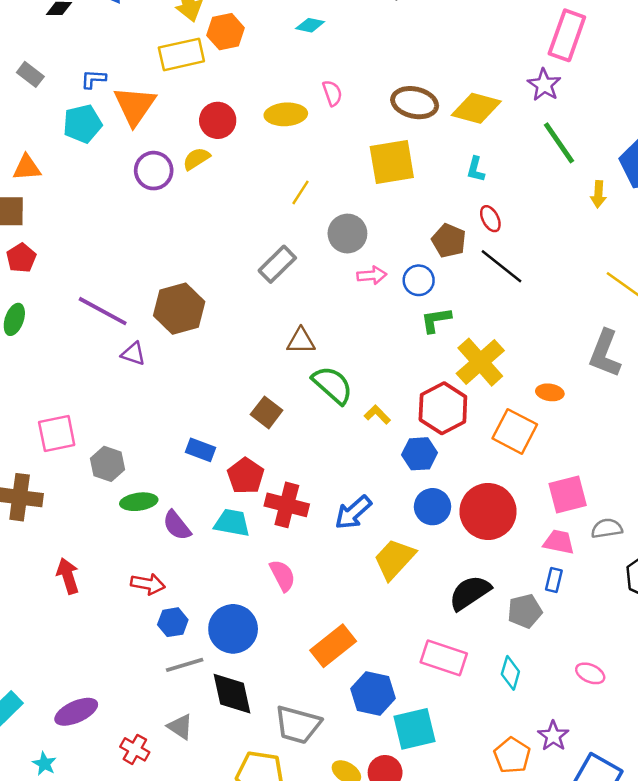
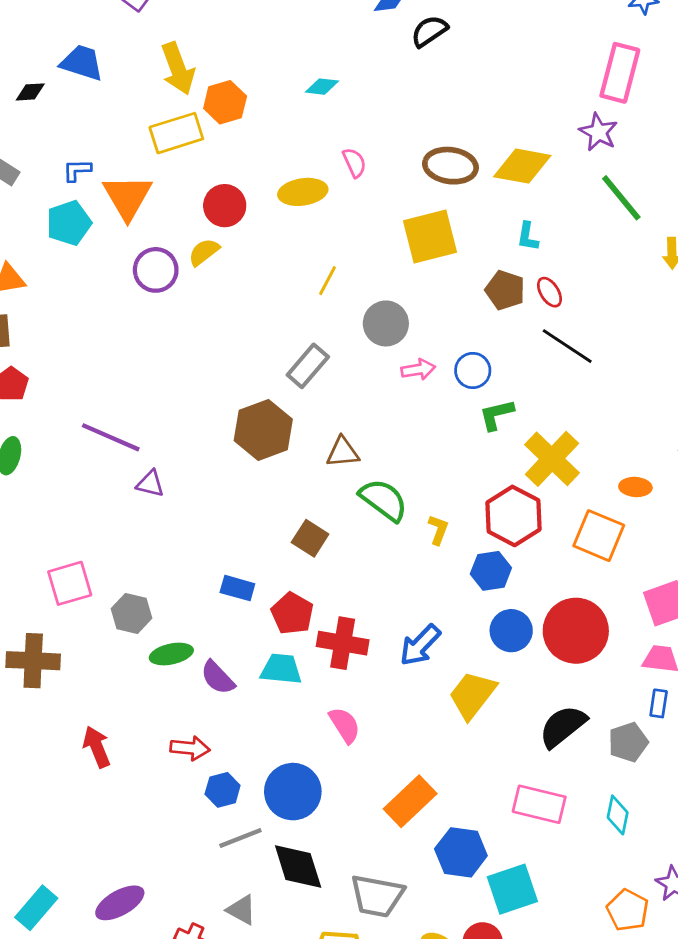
brown pentagon: (449, 241) -> (505, 290), moved
brown hexagon: (179, 309) -> (263, 430), moved
yellow L-shape: (377, 415) -> (438, 530), turned 70

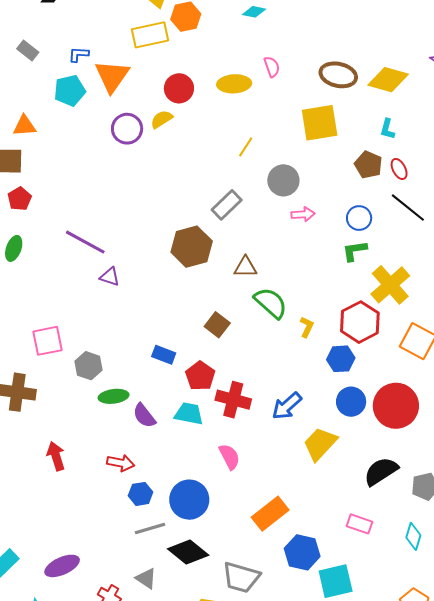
blue circle: (473, 370) -> (359, 218), moved
pink rectangle: (539, 804) -> (360, 524), size x0.7
black diamond: (298, 866) -> (188, 552), turned -39

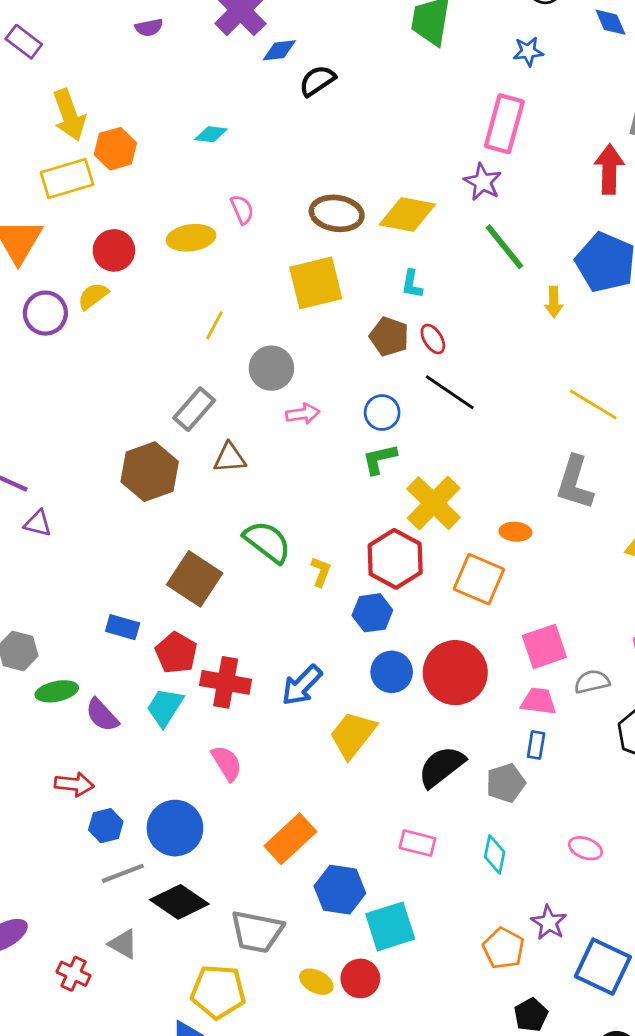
brown triangle: (245, 267) -> (230, 458), moved
brown square: (217, 325) -> (195, 579), size x1.5
cyan trapezoid: (189, 414) -> (165, 707), turned -64

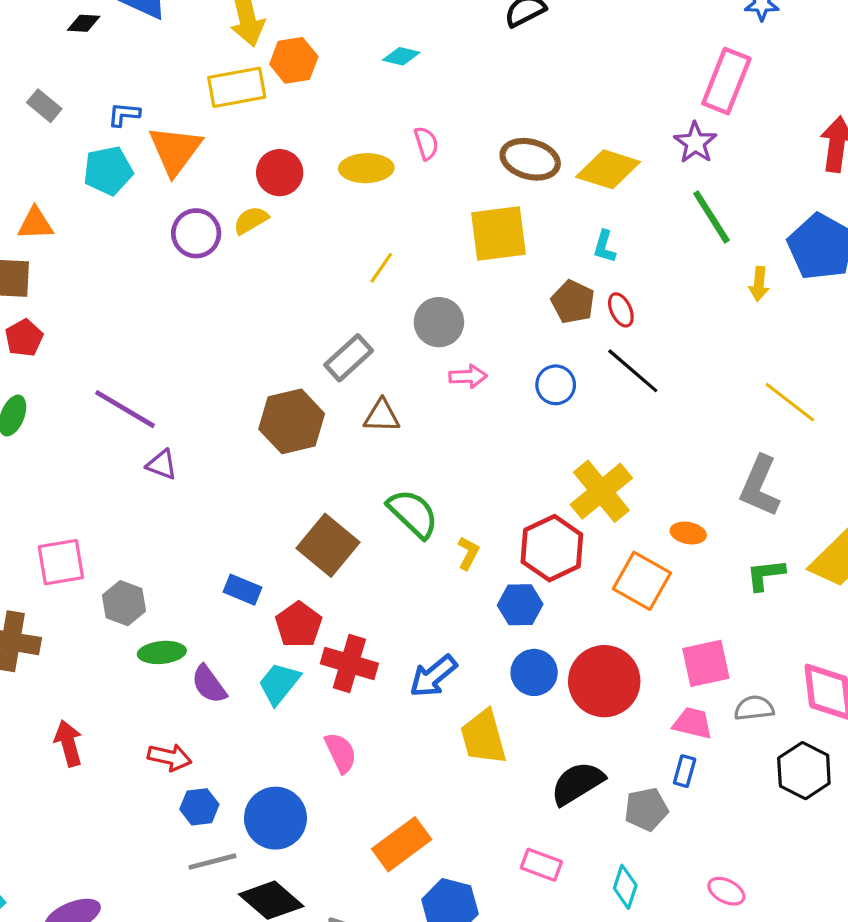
green L-shape: (379, 459) -> (765, 575), moved
yellow trapezoid: (353, 735) -> (483, 737), turned -60

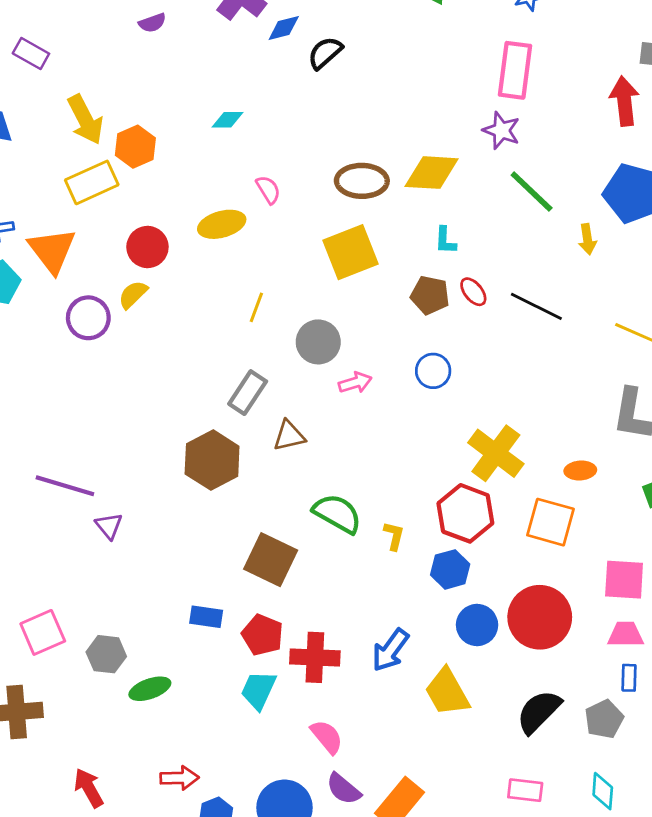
black line: (633, 371) -> (536, 306), moved
purple triangle: (162, 465) -> (109, 526), turned 44
pink square: (706, 663) -> (624, 580), turned 30
purple semicircle: (209, 684) -> (344, 789), moved

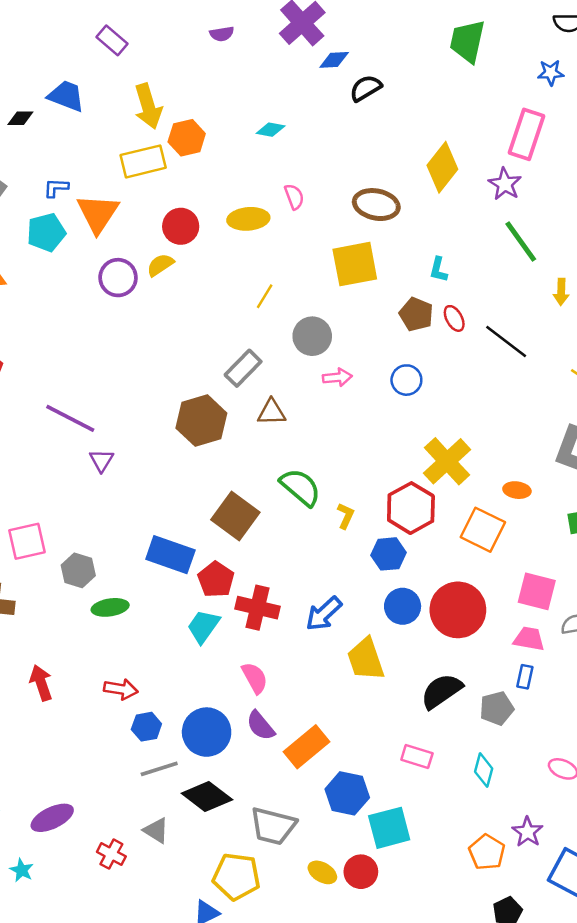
yellow diamond: (432, 173) -> (442, 167), moved, turned -66
blue rectangle: (206, 617) -> (170, 555), size x1.6

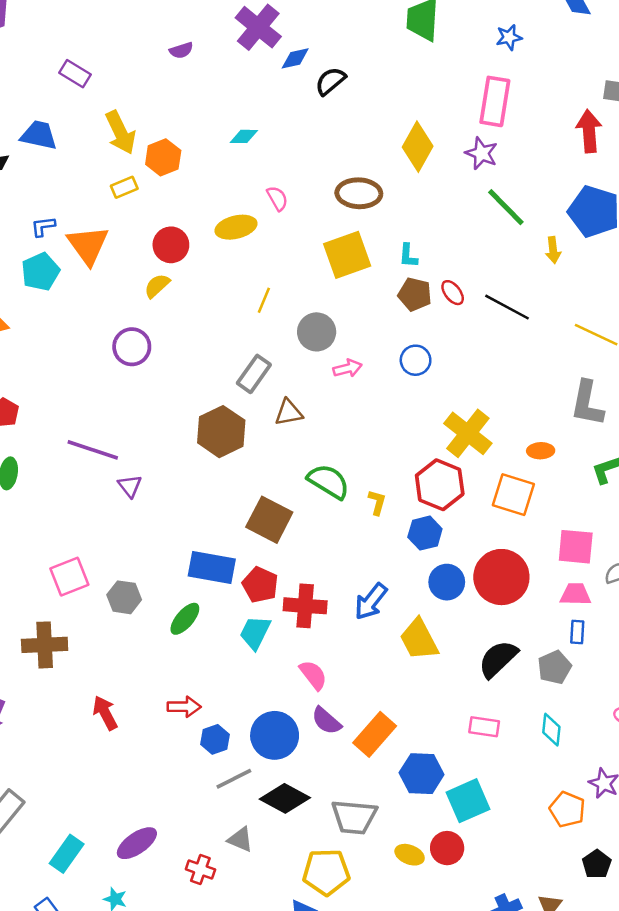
yellow rectangle: (143, 161) -> (124, 187), size x0.6
cyan L-shape: (438, 270) -> (408, 256), moved
purple circle: (118, 278) -> (132, 347), moved
green ellipse: (110, 607) -> (185, 619), moved, turned -32

